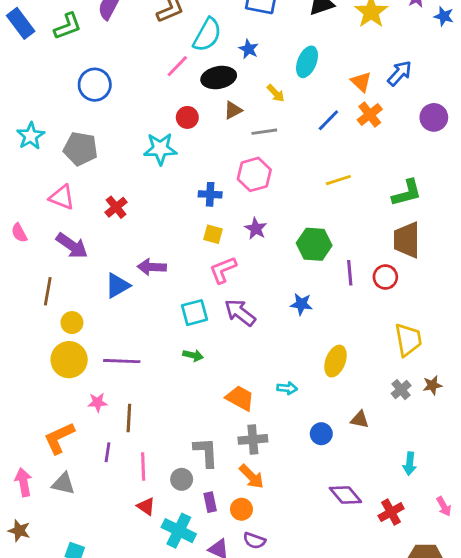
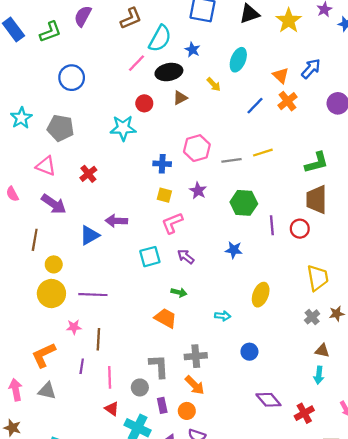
gray line: (264, 132) -> (232, 160), moved
purple arrow: (240, 313) -> (186, 257), size x0.7
green arrow: (193, 355) -> (179, 292), moved
orange trapezoid: (240, 398) -> (166, 318), moved
brown triangle: (360, 419) -> (322, 351), moved

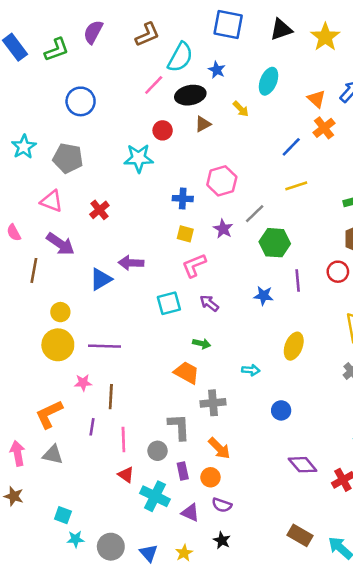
blue line: (255, 106) -> (291, 147), moved
gray line: (232, 160) -> (255, 214), moved, turned -36
purple line: (272, 225) -> (298, 281), moved
brown line: (35, 240) -> (34, 270), moved
gray cross: (196, 356) -> (213, 403), moved

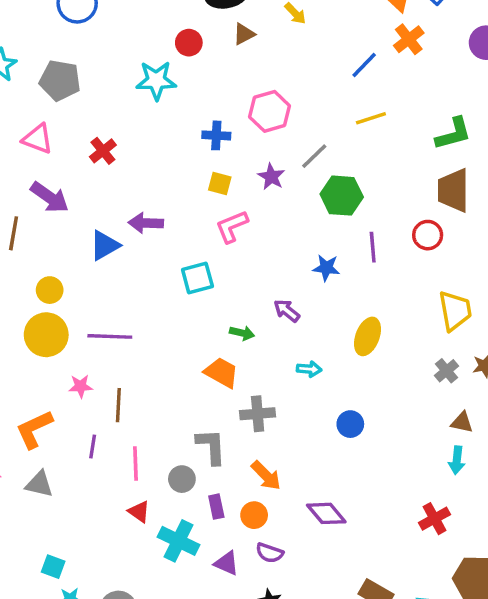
purple arrow: (209, 303) -> (287, 311), moved
purple diamond: (303, 465) -> (326, 513), moved

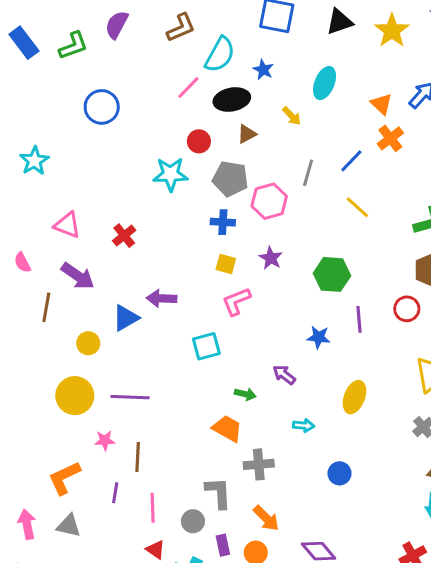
gray pentagon: (60, 80) -> (230, 179), moved
yellow line: (371, 118) -> (357, 207), turned 60
gray line: (314, 156) -> (308, 173), moved, turned -30
yellow circle: (50, 290) -> (88, 343), moved

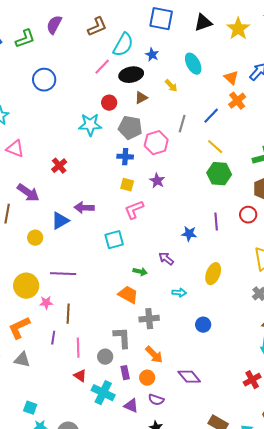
cyan ellipse: (325, 83) -> (193, 64), turned -50
pink triangle: (67, 225) -> (15, 149), moved
green hexagon: (332, 274) -> (219, 174), moved
yellow circle: (75, 396) -> (26, 286), moved

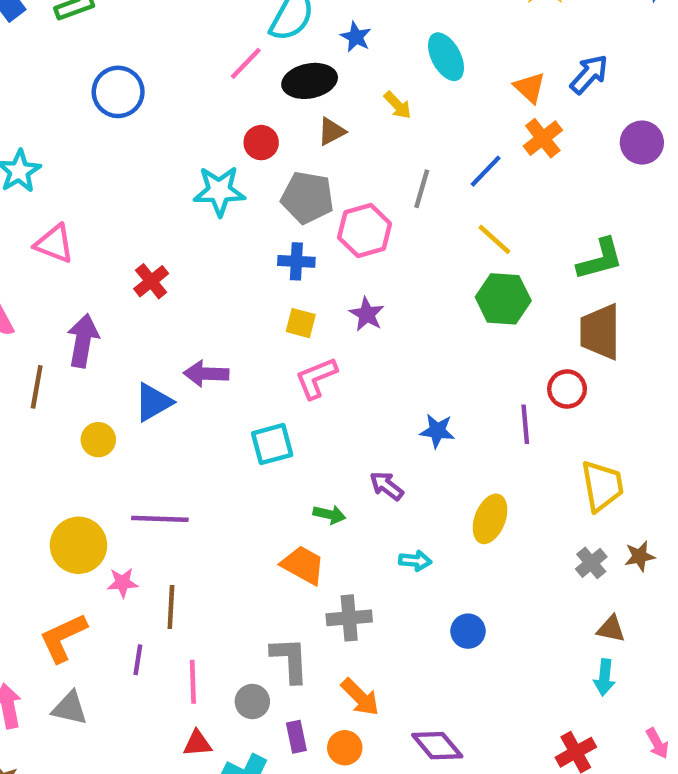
purple arrow: (28, 193) -> (83, 341), turned -115
purple line: (216, 222) -> (525, 424), moved
red triangle: (80, 376) -> (197, 743), turned -40

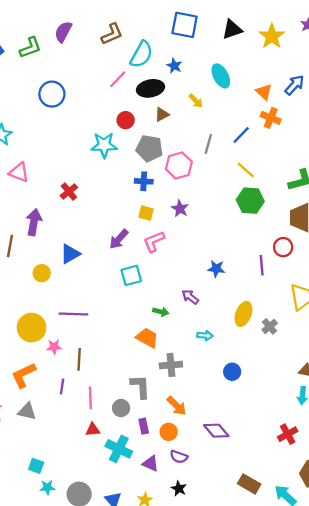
orange cross: (543, 138) -> (271, 118), turned -30
purple arrow: (206, 374) -> (119, 239), moved, turned -50
gray cross: (591, 563) -> (270, 326), moved

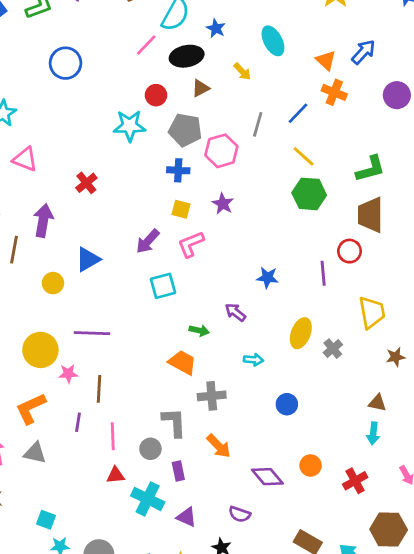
orange circle: (169, 432) -> (311, 465), moved
purple semicircle: (179, 457) -> (240, 514), moved

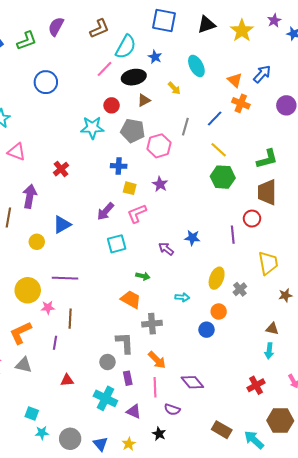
blue cross: (178, 170) -> (119, 166), moved
purple arrow: (235, 312) -> (166, 249), moved
pink line: (113, 436) -> (155, 387), moved
orange circle: (311, 465) -> (219, 311), moved
red triangle: (116, 475) -> (67, 380), moved

